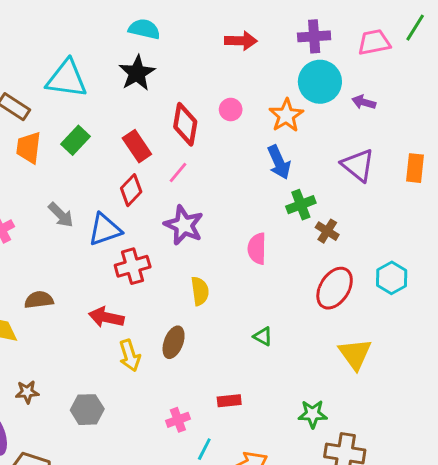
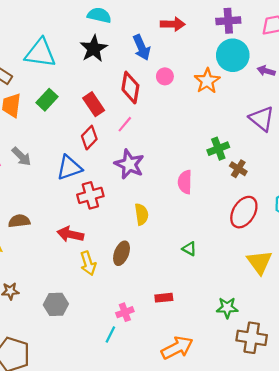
blue arrow: (279, 162) -> (142, 47), moved
gray arrow: (61, 215) -> (21, 156), moved
cyan line: (204, 449) -> (110, 334), moved

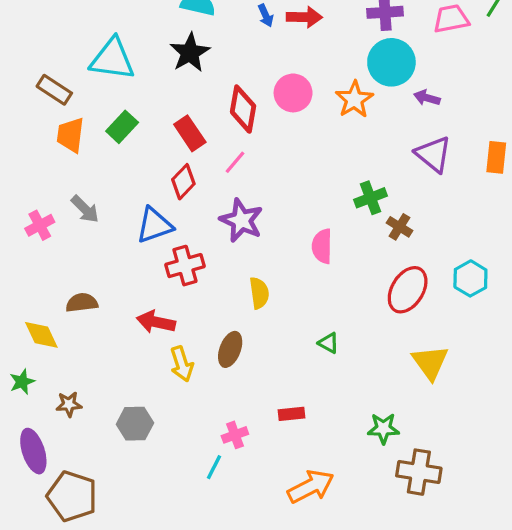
blue arrow: (142, 47) -> (266, 16), moved, size x0.6
purple arrow: (266, 71) -> (427, 98), moved
pink circle: (165, 76) -> (293, 93), size x1.5

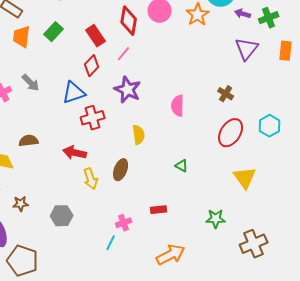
purple triangle: (433, 154) -> (247, 49), turned 30
green cross: (370, 198) -> (269, 18), moved
brown cross: (419, 472) -> (254, 244), moved, turned -32

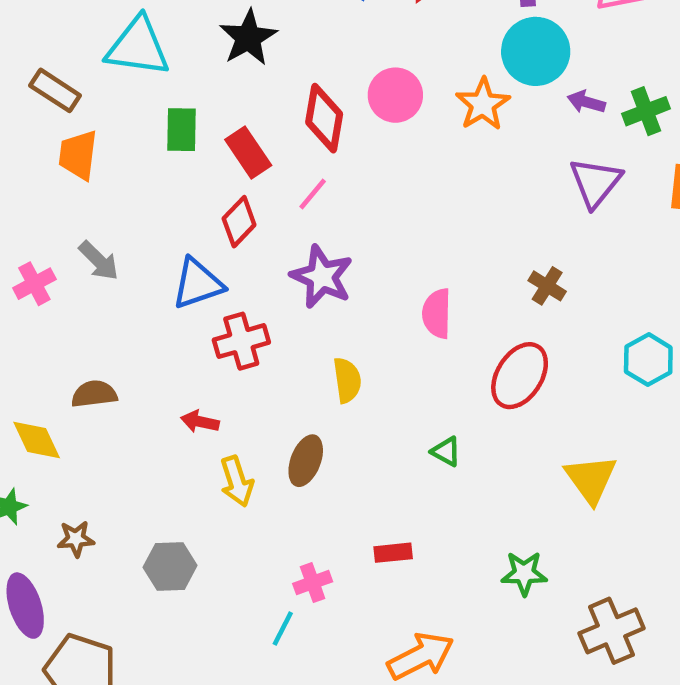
green rectangle: (54, 32) -> (182, 130), moved, turned -42
red ellipse: (231, 133) -> (520, 376), moved
red arrow: (75, 153) -> (200, 422), size x0.7

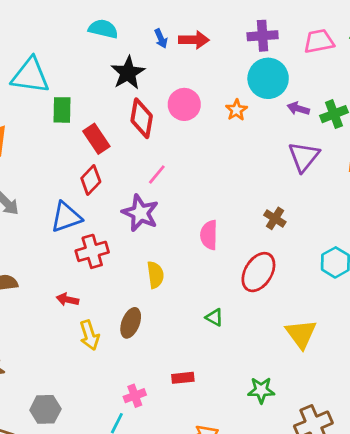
black star: (248, 38) -> (128, 73), moved
orange star: (483, 104) -> (236, 110), size x0.7
green rectangle: (182, 130) -> (62, 110), moved
pink line: (313, 194) -> (157, 174), moved
gray hexagon: (170, 566) -> (45, 409), moved

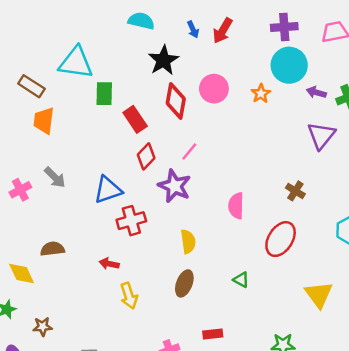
red arrow: (194, 40) -> (223, 31), turned 120
red diamond: (91, 180) -> (146, 156), moved
brown ellipse: (131, 323) -> (184, 283), moved

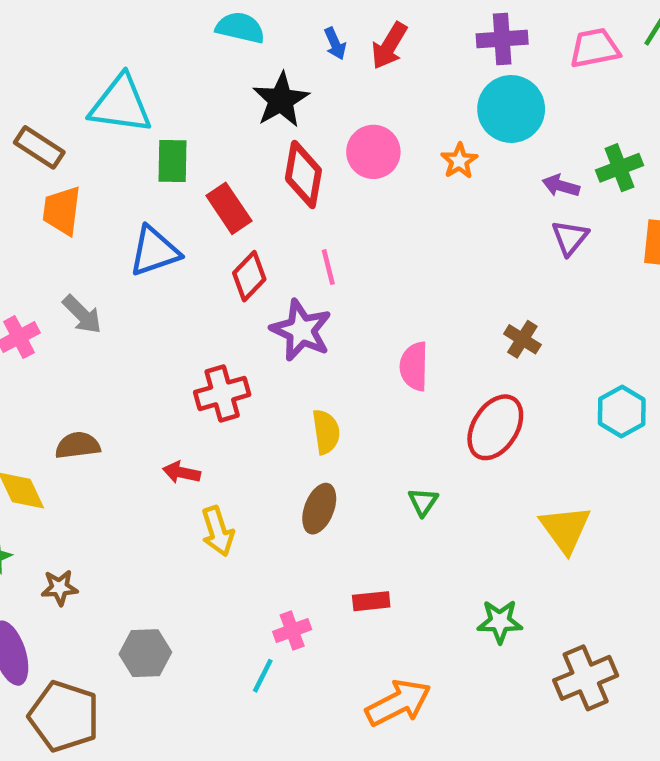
purple arrow: (316, 92) -> (561, 186), moved
purple triangle: (321, 135) -> (570, 238), size x0.7
pink line: (189, 152) -> (328, 267), turned -54
blue triangle: (108, 190) -> (154, 251), moved
green triangle: (241, 280) -> (423, 502), turned 35

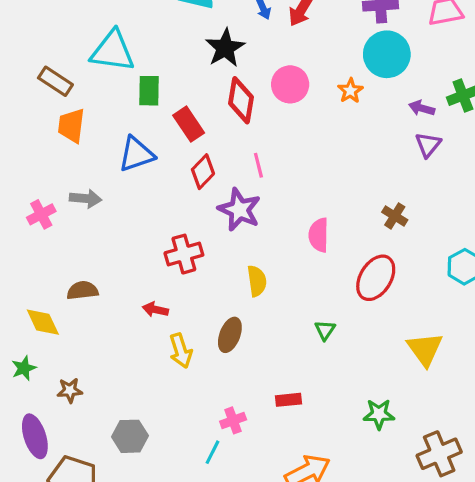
gray arrow: (82, 314) -> (86, 199), turned -40
brown ellipse: (319, 509) -> (230, 335), moved

